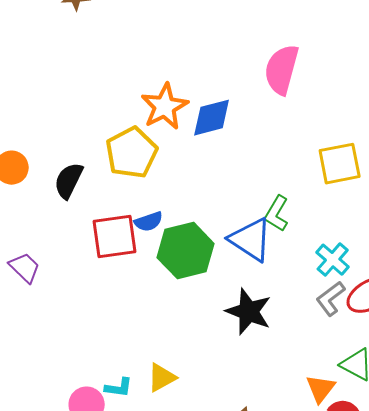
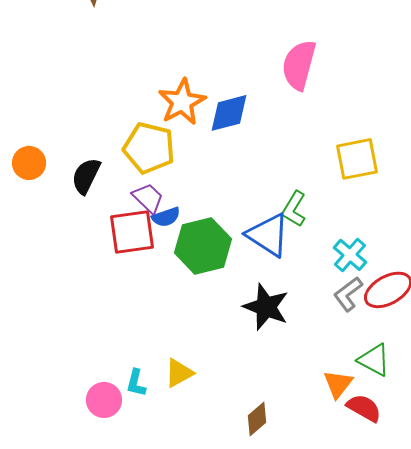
yellow pentagon: (132, 153) -> (149, 148), turned -30
purple trapezoid: (25, 268) -> (148, 198), moved
cyan L-shape: (119, 388) -> (136, 383), turned 96

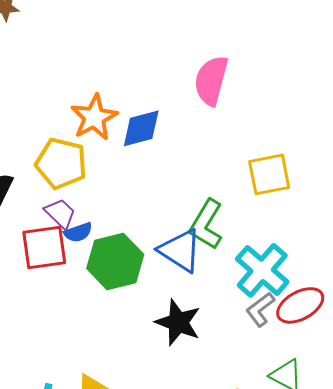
green L-shape: (294, 209) -> (206, 224), size x1.4
cyan cross: (350, 255) -> (262, 270), size x1.6

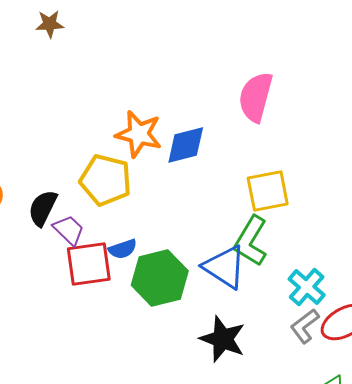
orange star: (94, 117) -> (139, 134), turned -30
yellow square: (269, 174) -> (268, 191), moved
purple trapezoid: (60, 213) -> (69, 230), moved
cyan cross: (262, 270) -> (307, 287), size x0.7

